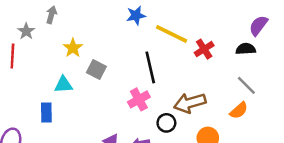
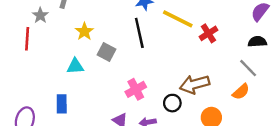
black semicircle: (246, 49) -> (257, 42), moved
black line: (150, 67) -> (139, 33), moved
pink cross: (139, 99) -> (136, 89), moved
blue rectangle: (46, 113) -> (62, 104), moved

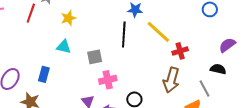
yellow star: (84, 31) -> (68, 18), moved
gray square: (106, 52) -> (95, 57), moved, turned 35
brown arrow: (195, 84) -> (171, 80), moved, turned -75

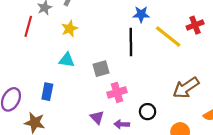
red cross: (180, 51) -> (195, 25), moved
brown arrow: (171, 80) -> (186, 88), turned 45

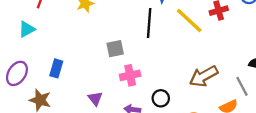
cyan triangle: (67, 60) -> (27, 29), moved, turned -42
purple triangle: (97, 117) -> (95, 98), moved

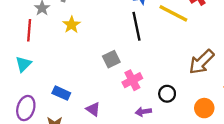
blue rectangle: (56, 68) -> (61, 93), turned -66
purple triangle: (95, 98) -> (93, 109), moved

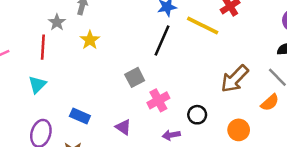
black line: (137, 26) -> (162, 40), turned 36
purple triangle: (93, 109) -> (123, 127), moved

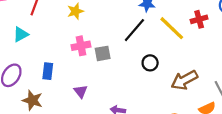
pink cross: (158, 100) -> (81, 46), moved
black circle: (197, 115) -> (150, 63), moved
blue rectangle: (80, 116) -> (48, 71), turned 56

